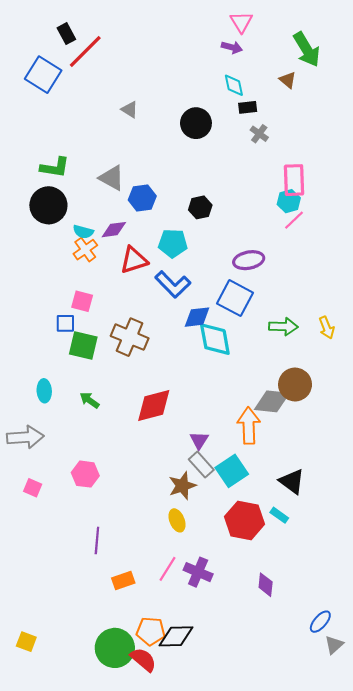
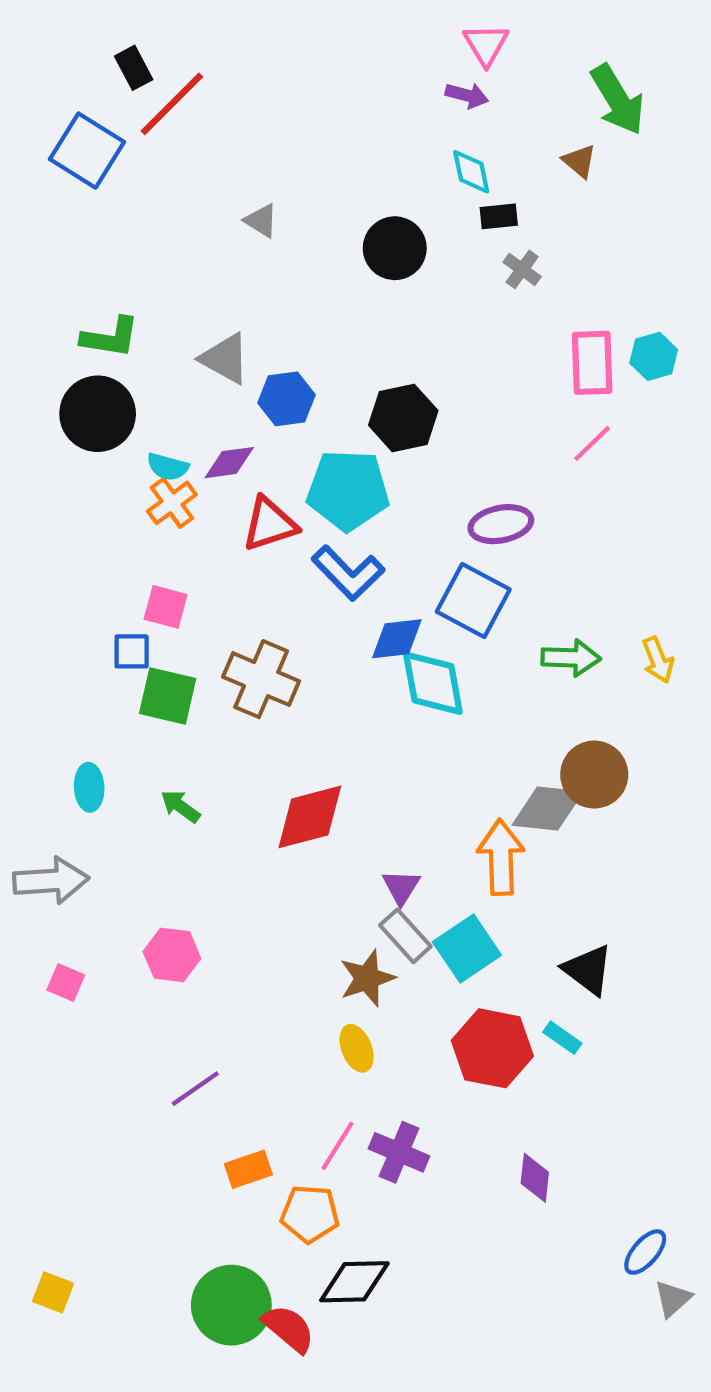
cyan hexagon: (289, 201) -> (654, 356), moved
black hexagon: (200, 207) -> (403, 418), size x1.4
cyan pentagon: (173, 243) -> (348, 490), size x1.4
purple line: (97, 540) -> (195, 1089), turned 50
orange pentagon: (151, 631) -> (310, 1214), moved

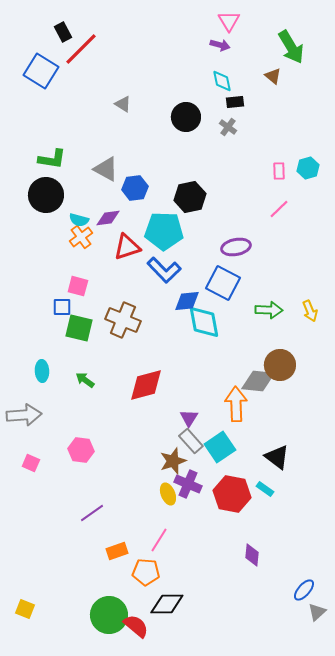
gray cross: (522, 269) -> (228, 127), moved
pink rectangle: (592, 363) -> (279, 171), size x0.6
purple cross: (399, 1152) -> (188, 484), moved

